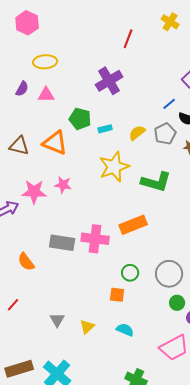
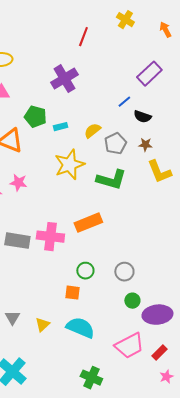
gray pentagon: (165, 134) -> (115, 144), moved
gray circle: (169, 274) -> (124, 272), size x0.7
cyan semicircle: (125, 330) -> (80, 328), size x1.6

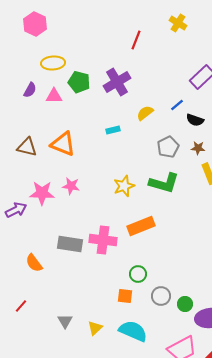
green pentagon: (35, 117) -> (79, 82), moved
yellow semicircle: (92, 131) -> (145, 113), moved
yellow star: (69, 165) -> (124, 186), moved, size x0.7
gray circle: (124, 272) -> (161, 296), moved

